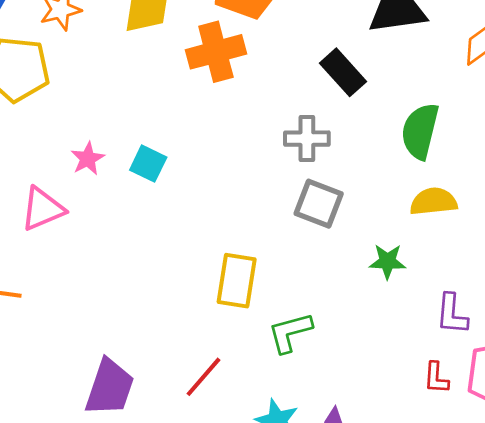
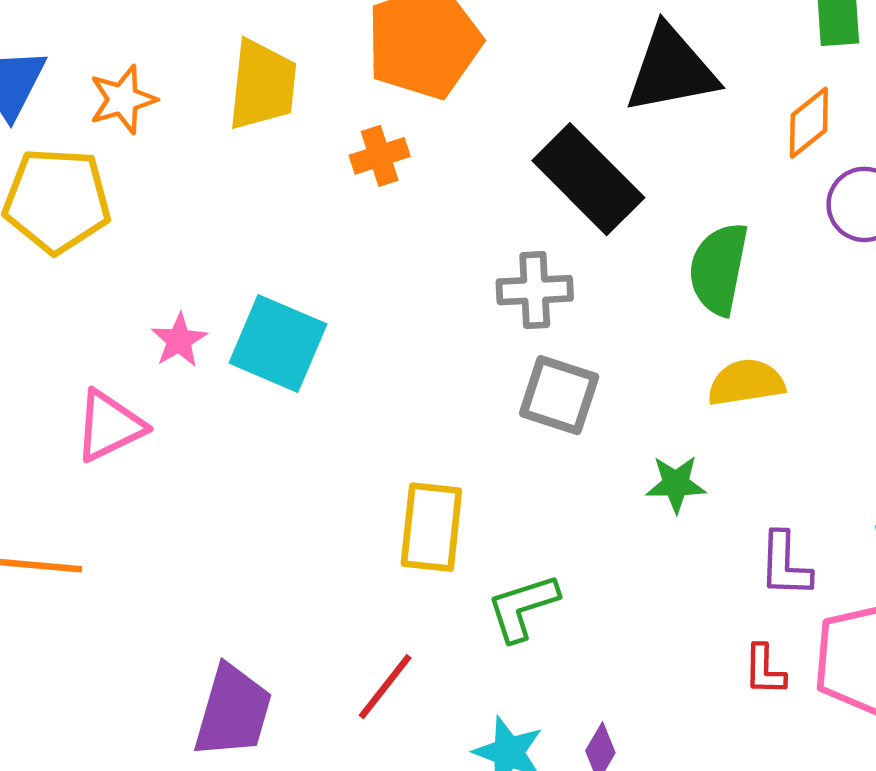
orange cross: (216, 52) -> (380, 156), size x0.6
black rectangle: (343, 72) -> (588, 179), size x1.4
cyan square: (148, 164) -> (278, 343), size x1.6

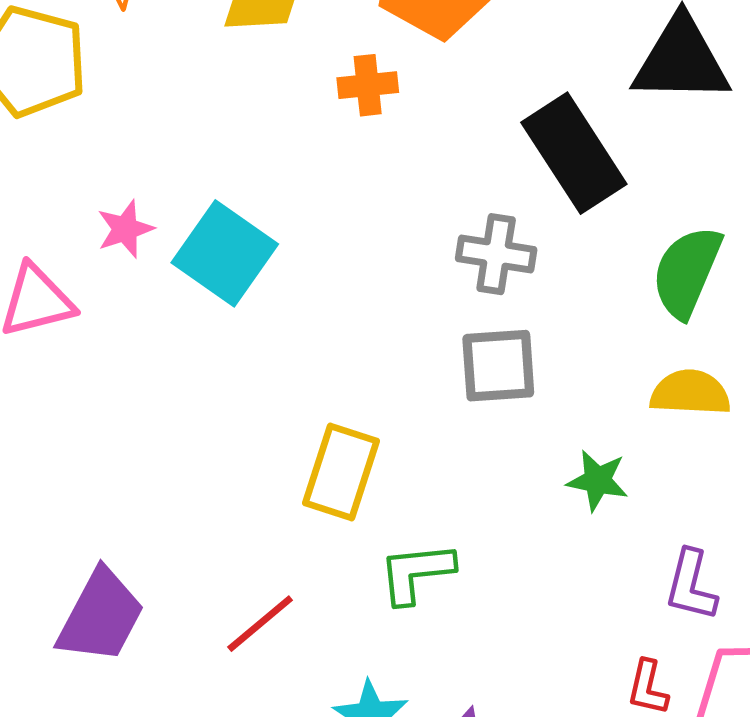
gray square: (559, 395) -> (498, 366), turned -34

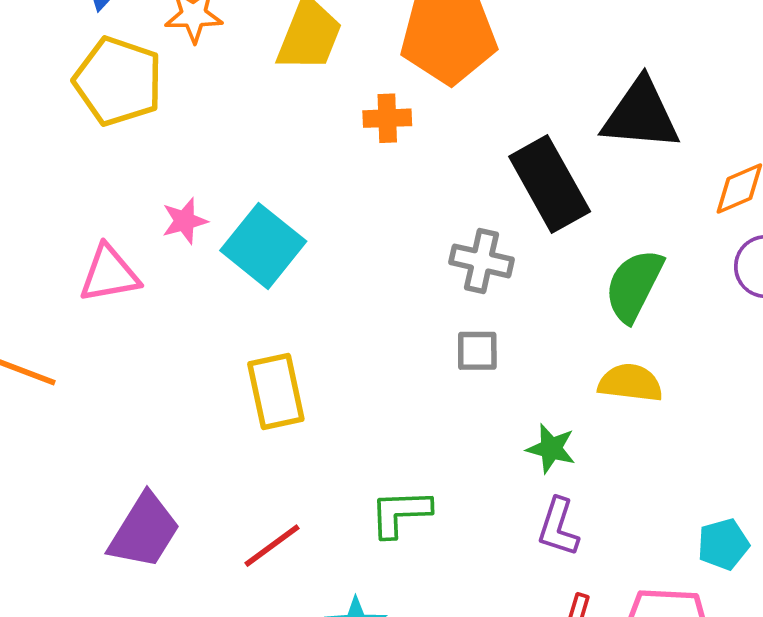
gray square: (498, 366) -> (477, 351), size x0.7
yellow rectangle: (341, 472) -> (276, 391), moved, turned -34
purple L-shape: (691, 585) -> (558, 527), moved

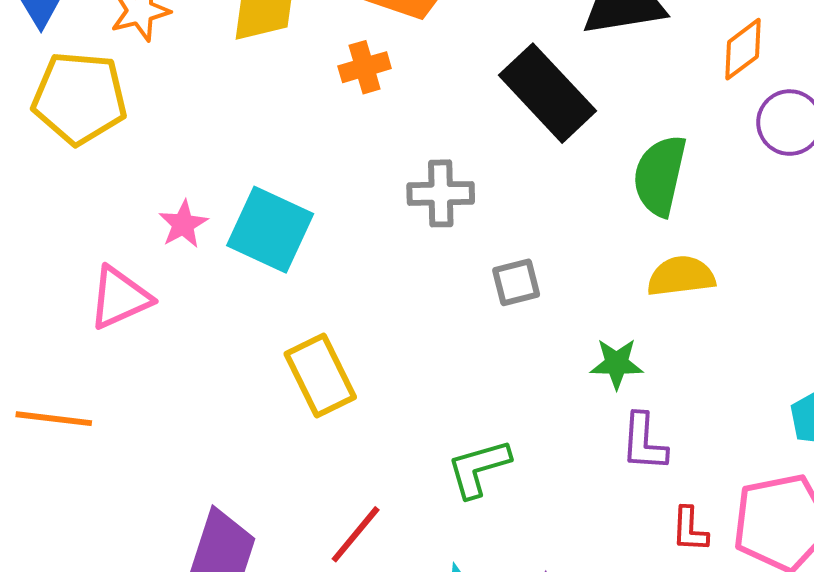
gray cross: (482, 261) -> (441, 193), moved

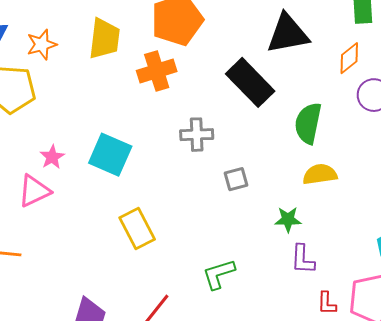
orange cross: (365, 67) -> (157, 71), size x1.5
pink star: (183, 224) -> (52, 157), moved

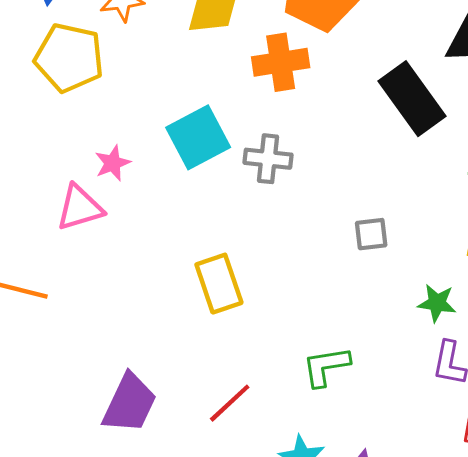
gray cross: (197, 135) -> (268, 159), moved
cyan square: (110, 155) -> (198, 137), moved, turned 30

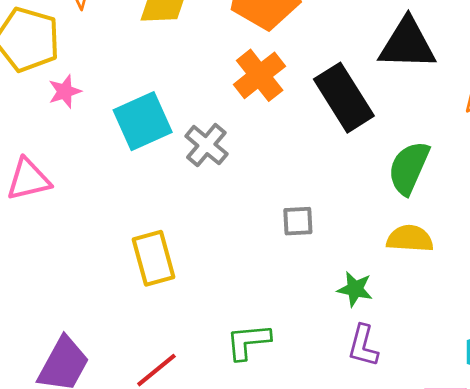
orange cross: (281, 62) -> (260, 75), moved, turned -33
gray cross: (268, 159) -> (206, 145), turned 30
pink star: (113, 163) -> (65, 91), moved

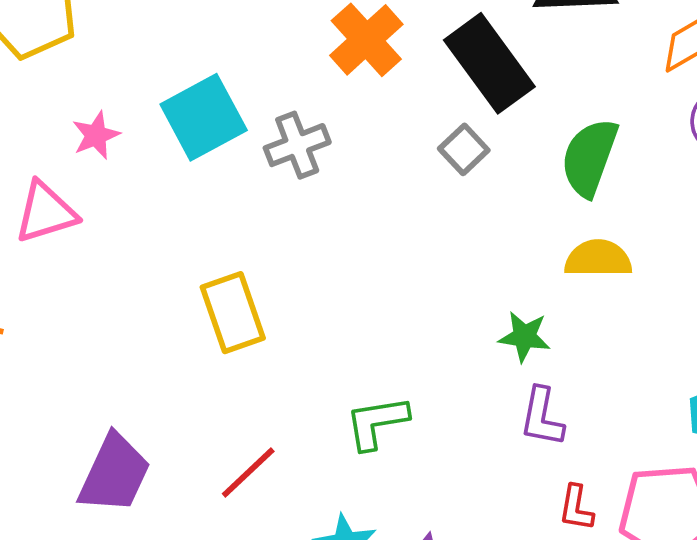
pink star: (65, 91) -> (96, 135), moved
gray cross: (206, 145) -> (297, 145), turned 33
gray square: (298, 221) -> (464, 149), moved, turned -36

